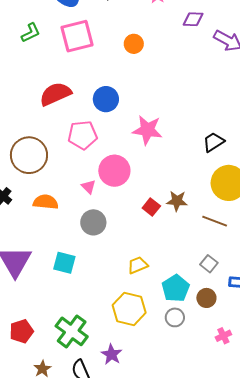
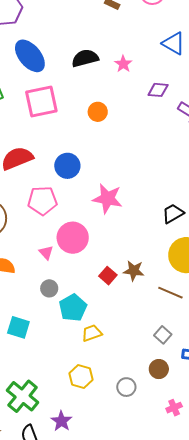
gray circle: (93, 222) -> (49, 288), size x0.7
cyan pentagon: (176, 288) -> (73, 308), moved
yellow hexagon: (129, 309) -> (81, 376), size x0.7

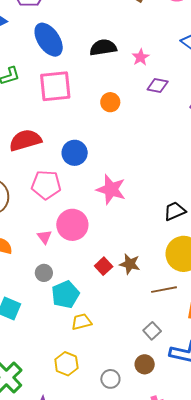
purple diamond: (158, 90) -> (158, 86), moved
brown line: (170, 293) -> (164, 290), turned -40

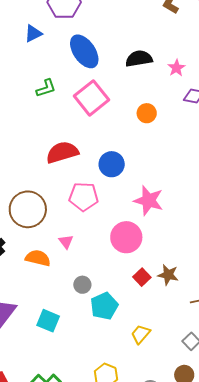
pink square: (55, 86) -> (91, 98), turned -32
pink circle: (72, 225) -> (126, 237), moved
pink triangle: (44, 237) -> (66, 242), moved
yellow trapezoid: (81, 322) -> (141, 334), moved, turned -35

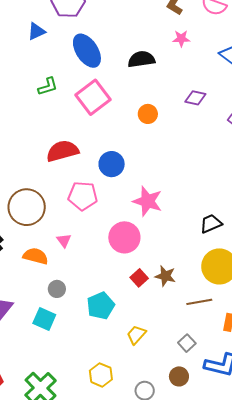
pink star: (176, 68) -> (181, 38), moved, turned 30
gray circle: (82, 285) -> (57, 289), moved

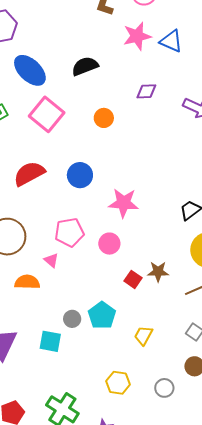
pink star: (181, 38) -> (137, 36), moved, size x1.6
pink pentagon: (83, 196) -> (69, 232), moved
pink circle: (124, 237) -> (109, 244), size x0.7
gray circle: (57, 289) -> (72, 319), moved

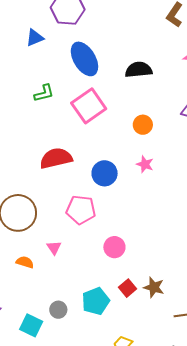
pink star: (124, 203) -> (145, 164), moved, size x0.6
pink pentagon: (69, 232) -> (81, 210), moved
orange semicircle: (27, 282) -> (25, 262), size x0.7
cyan pentagon: (102, 315) -> (96, 301), moved

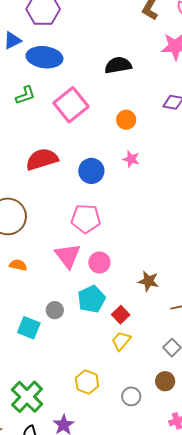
blue ellipse: (84, 59) -> (44, 57), moved, turned -48
pink pentagon: (81, 210) -> (86, 219), moved
pink circle: (114, 247) -> (99, 262), moved
pink triangle: (54, 248) -> (68, 256), moved, size x1.8
red square: (127, 288) -> (121, 315), moved

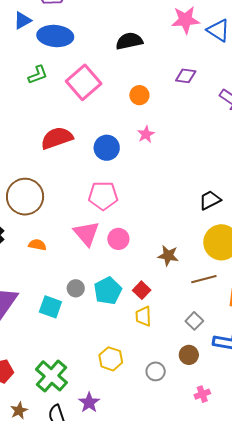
pink star: (131, 159) -> (146, 134), turned 30
cyan pentagon: (91, 299) -> (108, 291), moved
yellow trapezoid: (121, 341) -> (143, 316), turned -40

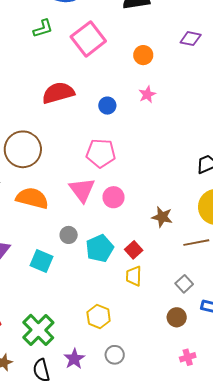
blue circle: (107, 148) -> (107, 106), size x0.7
orange semicircle: (37, 245) -> (32, 198), size x1.8
gray circle: (76, 288) -> (69, 235), moved
gray circle: (156, 371) -> (115, 355), moved

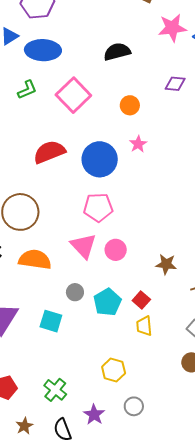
blue circle: (107, 106) -> (100, 159), size x2.0
green cross: (38, 330) -> (55, 390), size x0.7

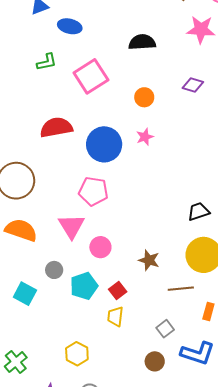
blue ellipse: (43, 50) -> (70, 26), size x0.7
pink circle: (116, 250) -> (100, 247), moved

